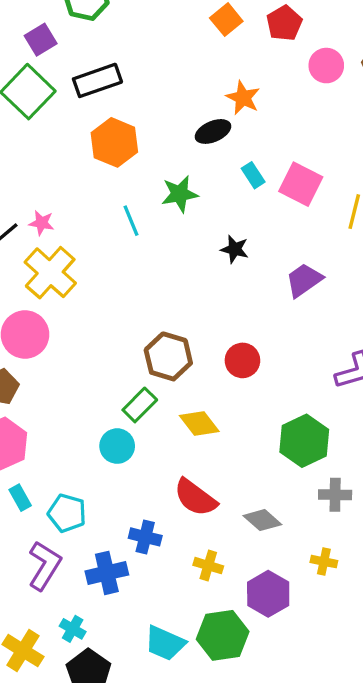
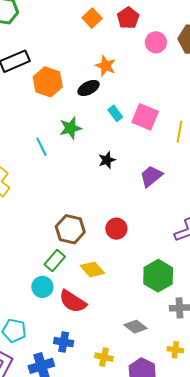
orange hexagon: (114, 142) -> (48, 82), moved
black star: (235, 249) -> (107, 160), turned -30
red semicircle: (195, 498) -> (73, 301), moved

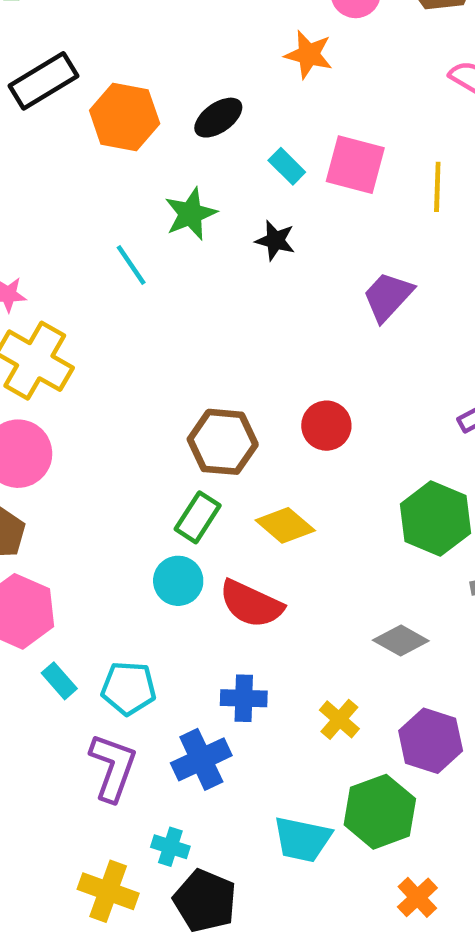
orange star: (106, 66) -> (309, 55), moved
black star: (107, 160) -> (275, 240), moved, turned -30
yellow cross: (104, 357) -> (339, 719), turned 36

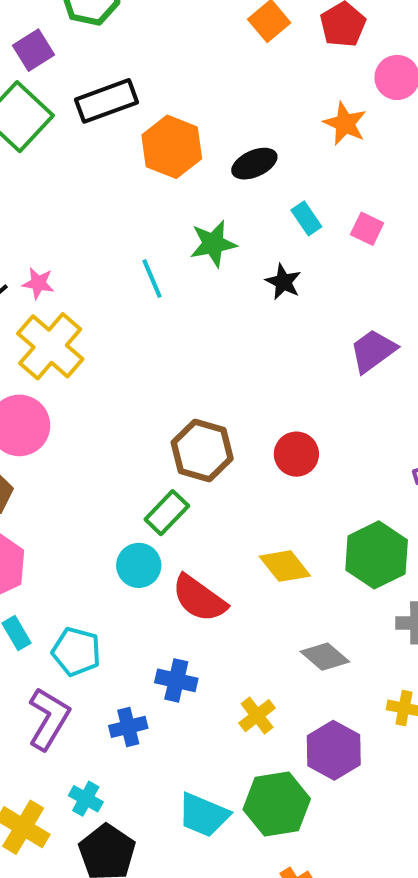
pink square: (355, 165) -> (367, 229), size x0.6
yellow diamond: (285, 525) -> (285, 566), moved
blue cross: (201, 759) -> (128, 727), size x0.7

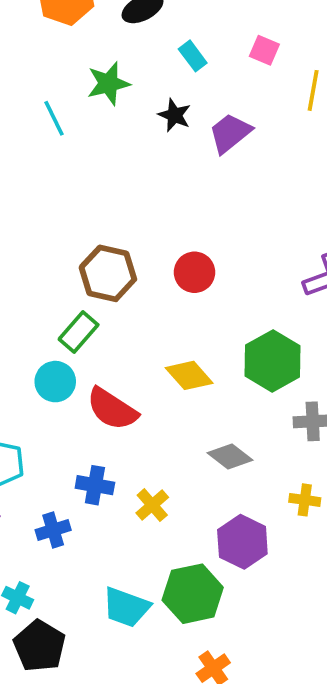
pink square: (367, 229) -> (264, 50), moved
purple trapezoid: (373, 351) -> (230, 133), moved
yellow cross: (257, 716) -> (152, 505), moved

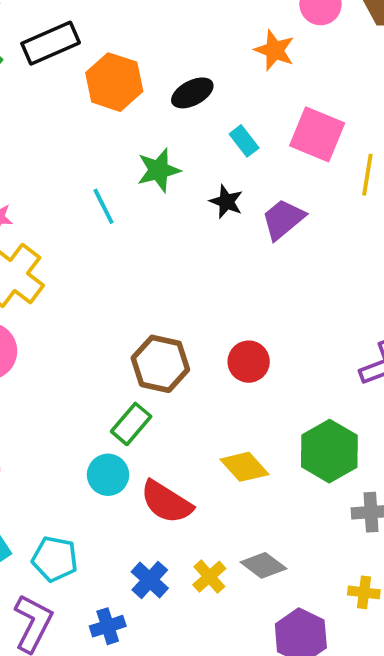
pink square: (264, 50) -> (317, 134), size x1.8
gray diamond: (230, 457) -> (263, 565), moved
blue cross: (95, 485) -> (150, 580), turned 33
yellow cross: (152, 505) -> (209, 577), moved

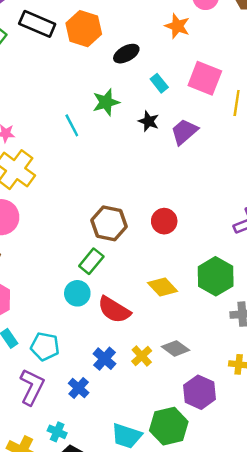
black rectangle: (51, 43) -> (37, 24), turned 48
orange hexagon: (114, 82) -> (84, 29), moved
blue cross: (108, 626) -> (79, 388), turned -30

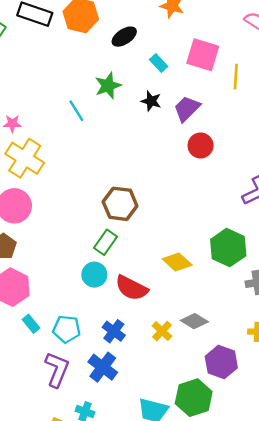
red circle: (164, 221) -> (201, 145), moved
blue cross: (104, 359) -> (114, 331), moved
blue cross: (79, 388) -> (103, 367), size x1.4

